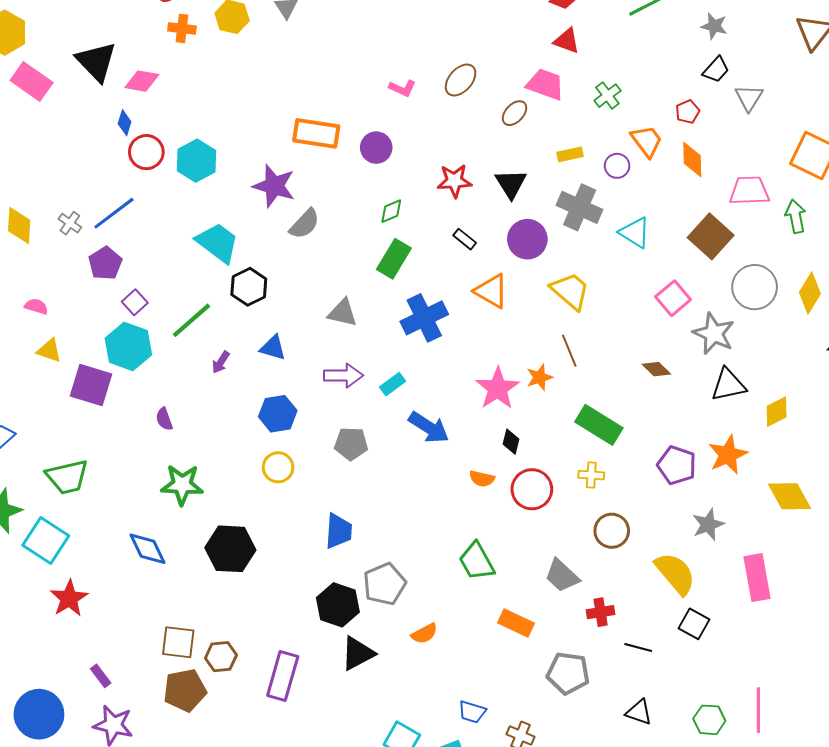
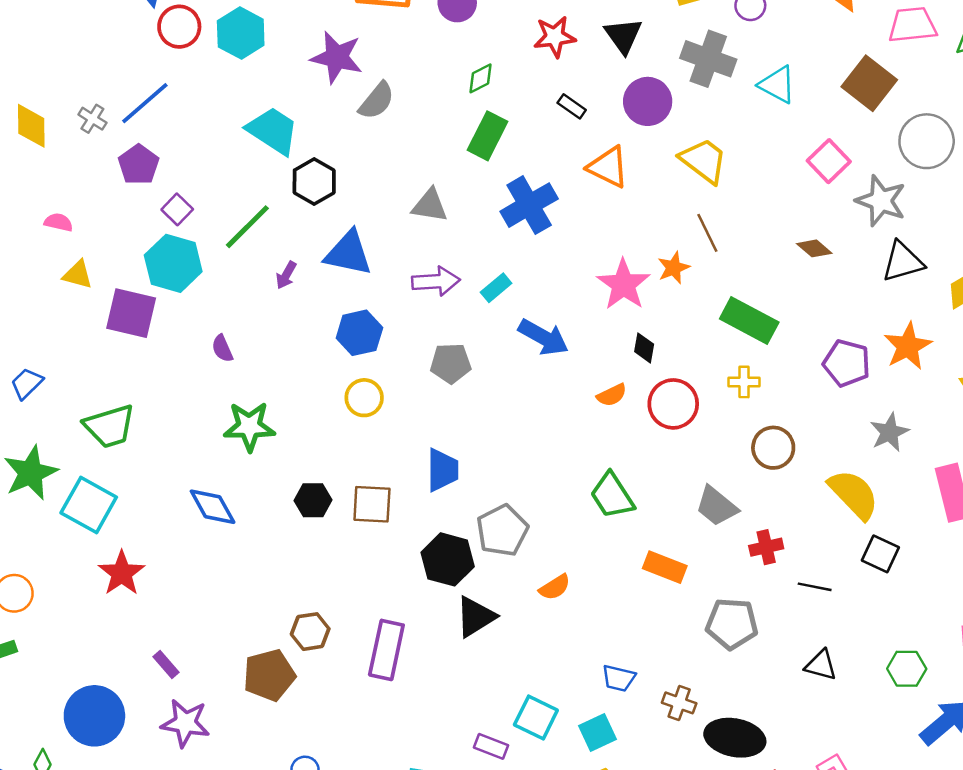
blue triangle: (273, 348) -> (348, 253), size x1.5
orange semicircle: (482, 479) -> (612, 395), turned -35
black hexagon: (230, 549) -> (313, 500), size x0.6
brown square: (178, 642) -> (372, 504), moved

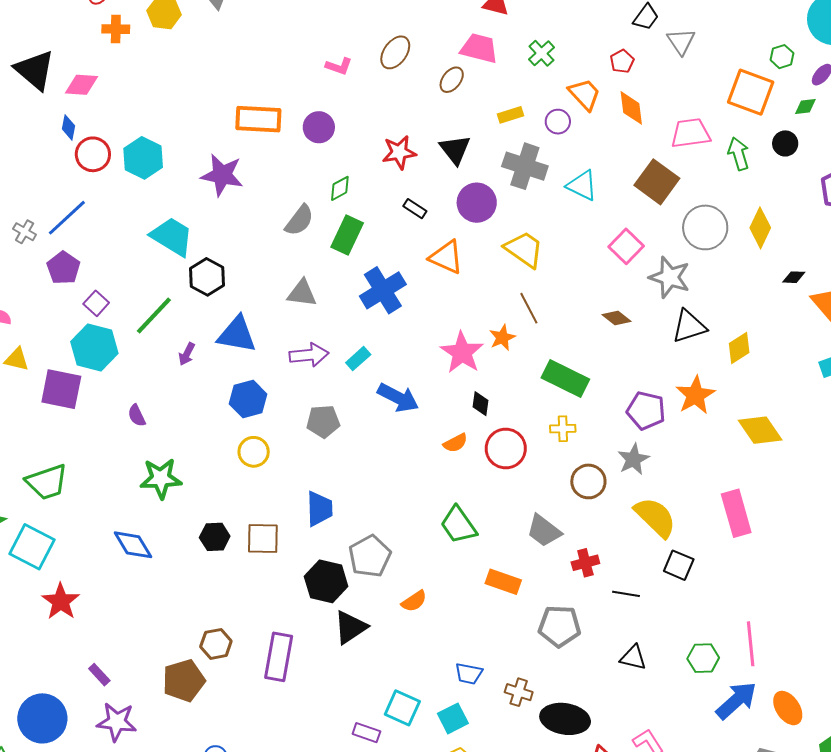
gray semicircle: (377, 101) -> (299, 220), moved
gray star: (889, 432) -> (633, 459), moved

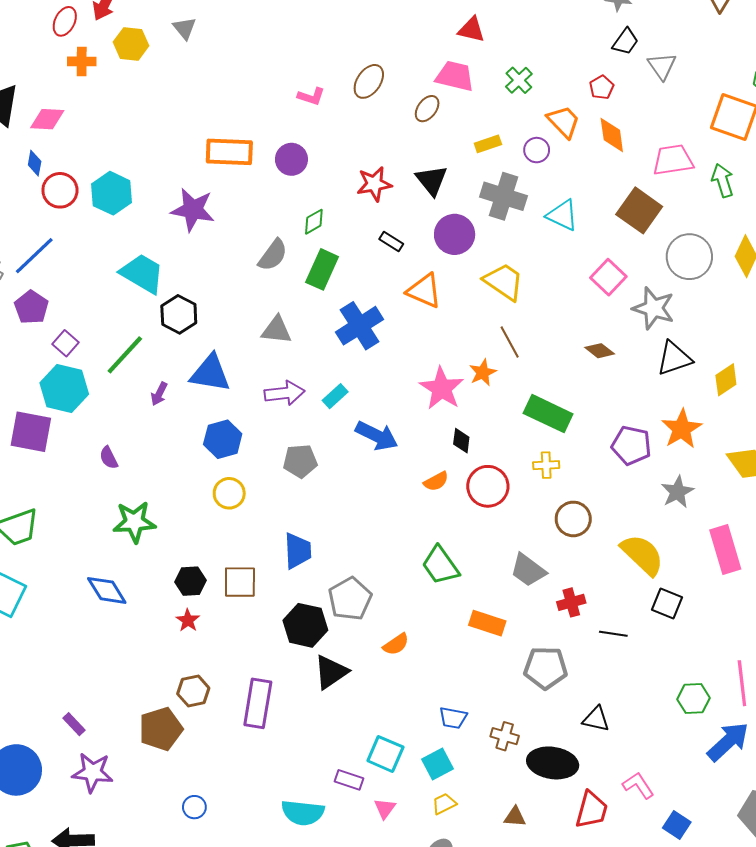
gray star: (633, 459) -> (677, 492), moved
red star: (61, 601) -> (188, 620), moved, size x0.6
black triangle: (633, 658) -> (596, 719), moved

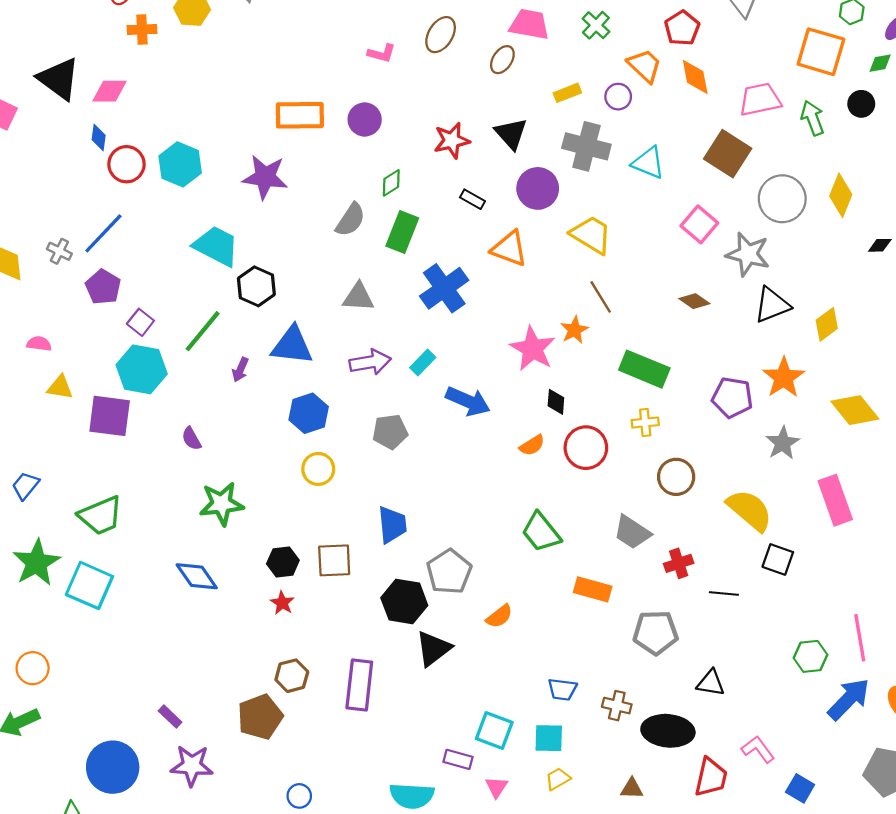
red pentagon: (602, 87) -> (682, 28), size x1.4
cyan square: (437, 764) -> (549, 738), turned 32

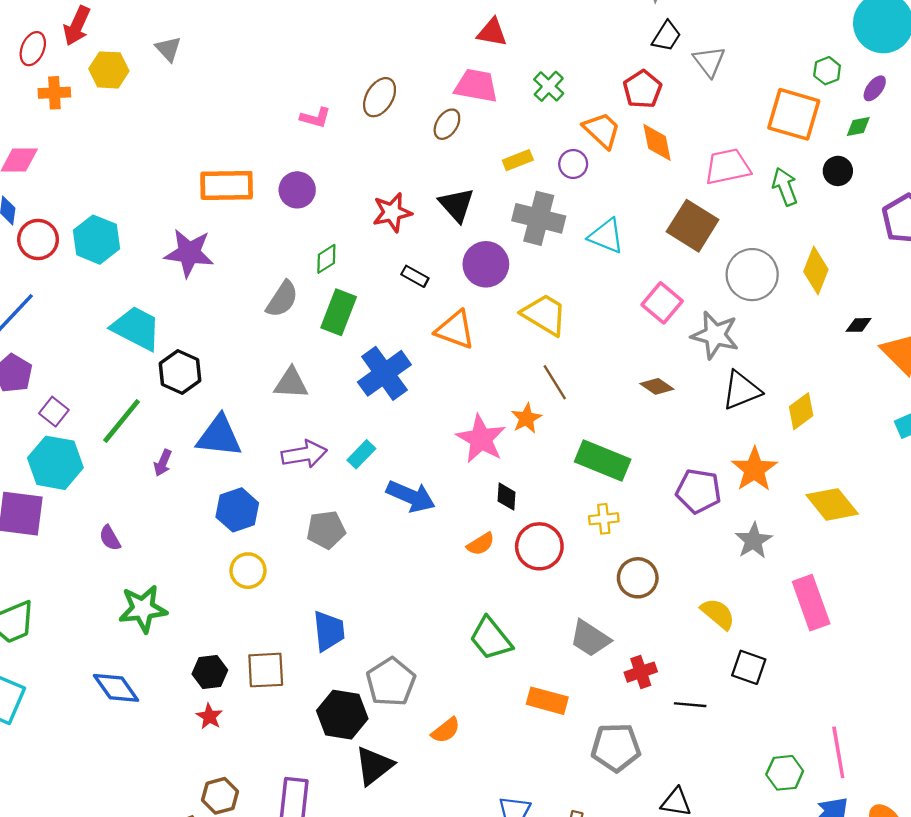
yellow semicircle: (750, 510) -> (718, 614), size x0.7

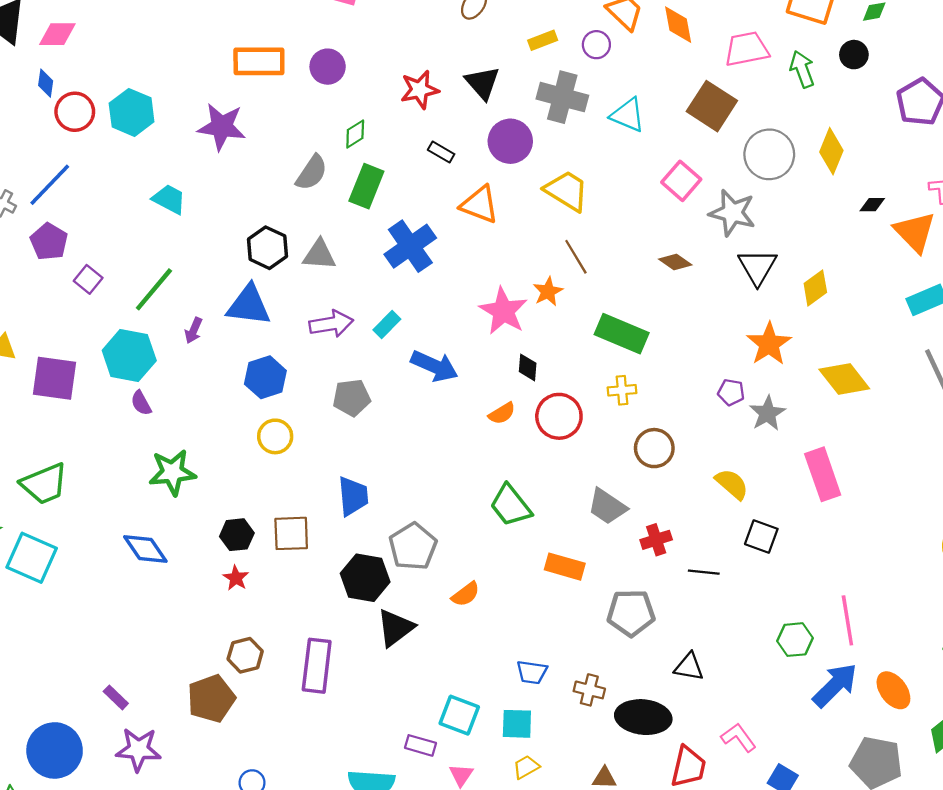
cyan trapezoid: (136, 328) -> (169, 199), size x0.7
black hexagon: (180, 372) -> (267, 248), moved
black triangle: (741, 390) -> (757, 267), turned -39
cyan hexagon: (55, 463) -> (129, 356), moved
purple pentagon: (699, 491) -> (731, 392), moved, size x0.6

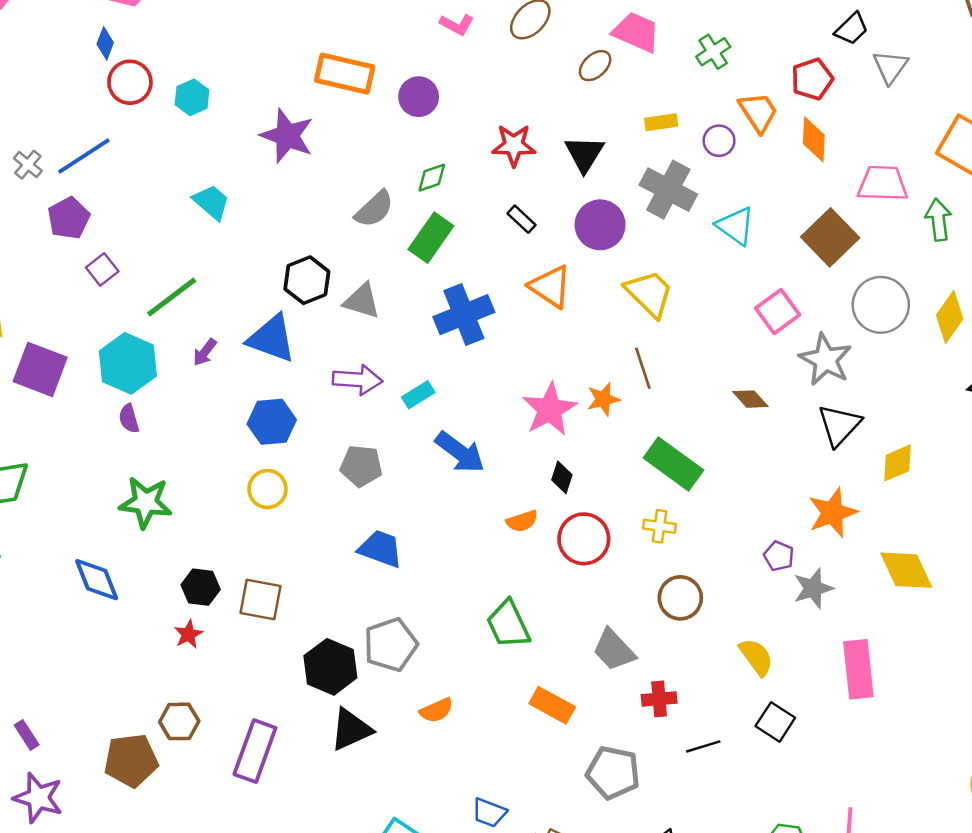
cyan hexagon: (132, 112) -> (192, 97), size x0.7
blue trapezoid: (353, 496) -> (380, 549), moved, turned -78
black line: (704, 572) -> (703, 746), turned -36

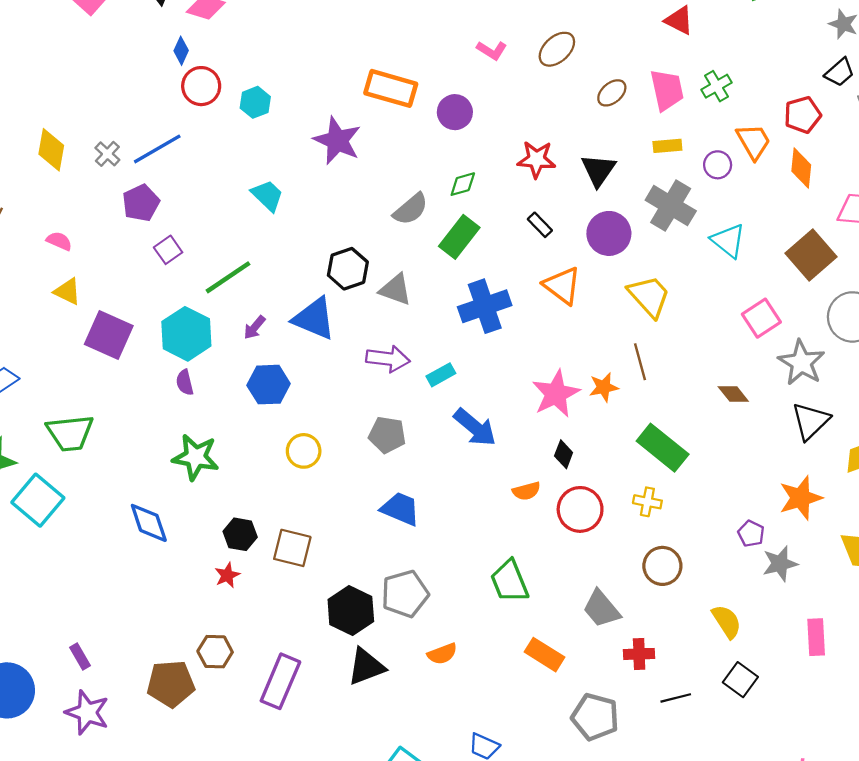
pink trapezoid: (636, 32) -> (667, 90), moved, turned 51
blue hexagon: (272, 422) -> (269, 385), moved
pink rectangle: (858, 669) -> (816, 637), size x0.7

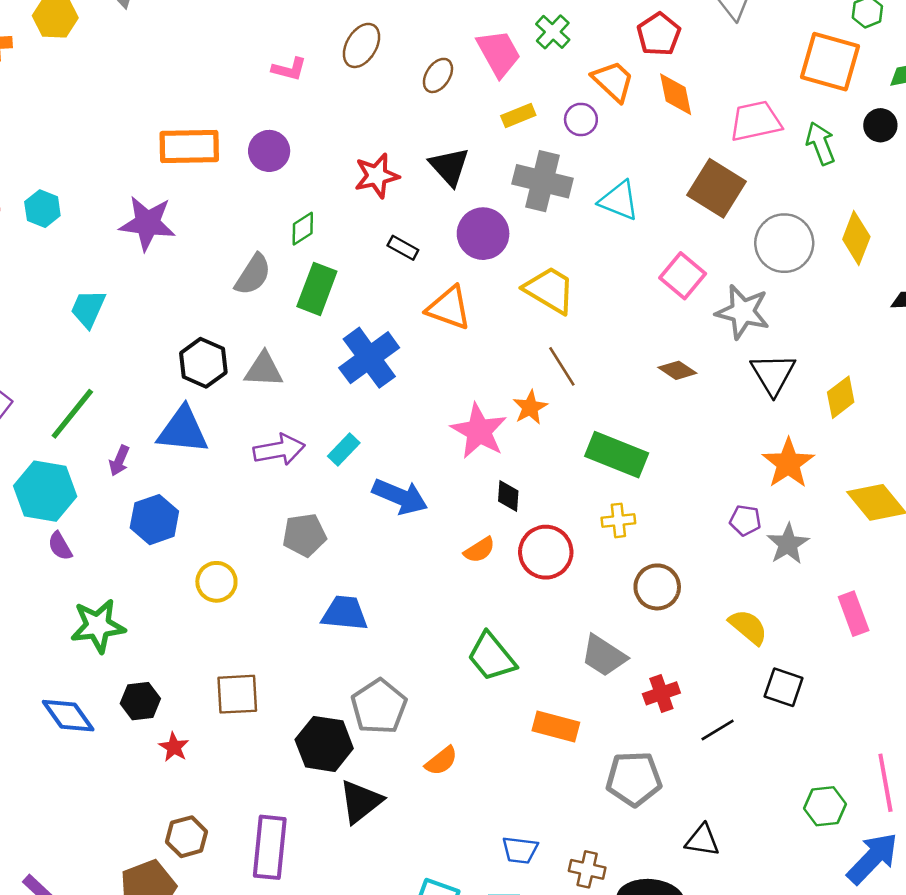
cyan trapezoid: (267, 195) -> (88, 309), turned -93
black hexagon: (240, 534) -> (140, 701), moved

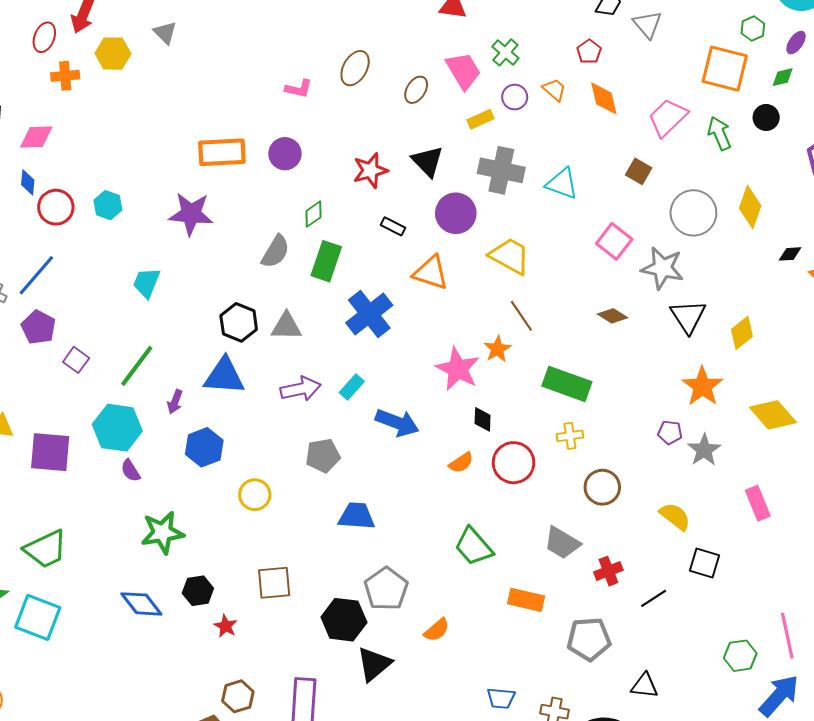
red pentagon: (659, 34) -> (589, 52), size x0.7
orange trapezoid: (613, 81) -> (554, 90), size x0.7
purple circle: (581, 119) -> (515, 97), moved
pink trapezoid: (756, 121) -> (668, 118), turned -30
brown square: (717, 188) -> (639, 171), size x0.6

